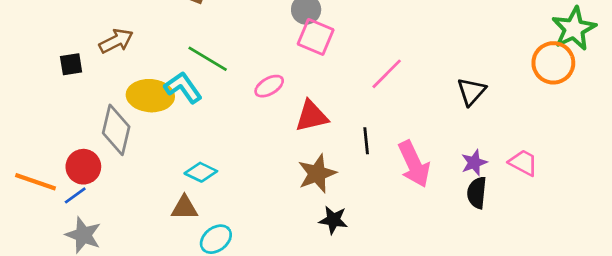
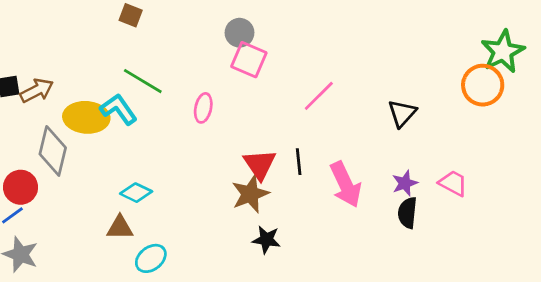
brown arrow: (116, 41) -> (37, 90), moved
pink ellipse: (269, 86) -> (203, 108), turned -48
red triangle: (312, 116) -> (260, 164), moved, turned -51

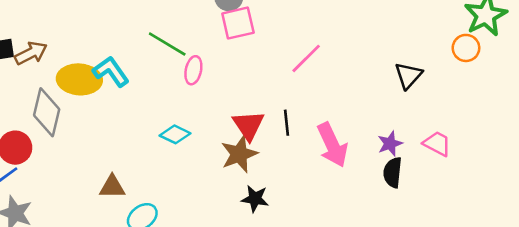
pink square: (249, 60) -> (238, 23), turned -36
green line: (143, 81) -> (167, 44), moved
orange circle: (483, 85) -> (466, 48), size x0.7
black triangle: (402, 113) -> (408, 75), moved
cyan diamond: (136, 193) -> (175, 134), moved

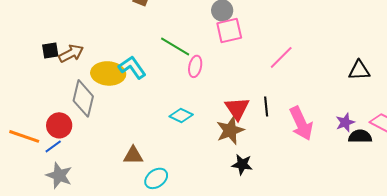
black triangle: (408, 75) -> (359, 70), turned 45
black semicircle: (393, 172) -> (360, 136), moved, turned 85

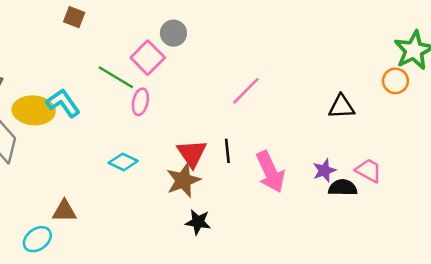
pink square: (229, 30) -> (148, 58), moved, turned -32
cyan ellipse: (156, 178) -> (37, 239), moved

